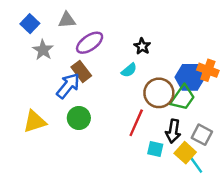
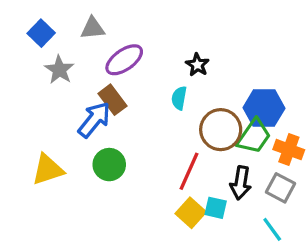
cyan semicircle: (129, 70) -> (179, 98), turned 140
orange cross: (208, 70) -> (289, 150), moved
yellow square: (185, 153) -> (191, 213), moved

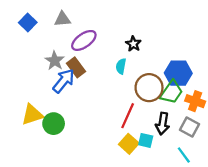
gray star: (59, 70) -> (55, 61), moved
green circle: (109, 165) -> (54, 124), moved

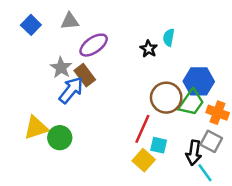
cyan semicircle: (121, 66) -> (169, 38), moved
black arrow: (163, 124) -> (194, 153), moved
cyan square: (146, 140) -> (159, 145), moved

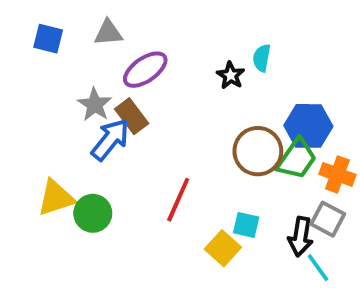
blue square: (31, 25) -> (48, 39), turned -30
red line: (142, 129) -> (178, 200), moved

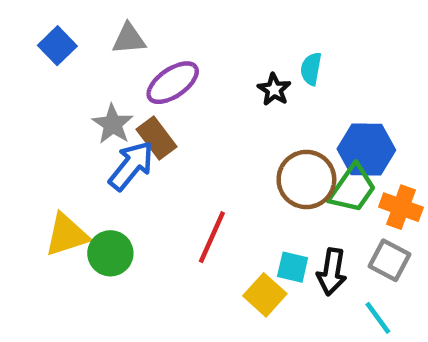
blue square: (48, 39) -> (57, 46), turned 32
black arrow: (301, 237) -> (332, 272), moved

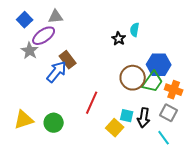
purple ellipse: (173, 83) -> (44, 36), moved
gray star: (113, 124) -> (30, 51), moved
yellow triangle: (67, 235) -> (24, 120), moved
green circle: (110, 253) -> (54, 123), moved

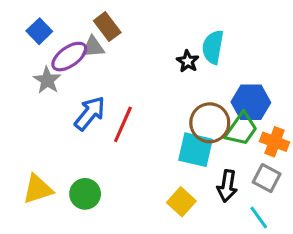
gray triangle: (56, 17) -> (93, 47), moved
cyan semicircle: (135, 30) -> (213, 47), size x1.5
brown rectangle: (68, 60) -> (107, 27), moved
red line: (92, 103) -> (123, 124), moved
cyan square: (127, 116) -> (196, 150), moved, size x1.6

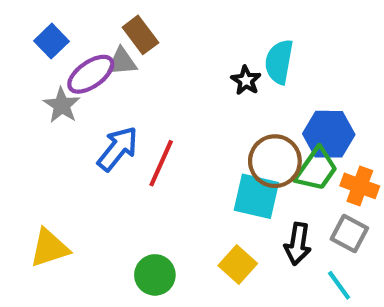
green circle: (85, 194) -> (155, 275), moved

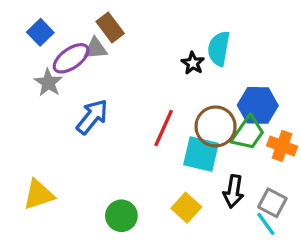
red line: (161, 163) -> (164, 128), moved
gray square: (349, 234) -> (272, 203), moved

